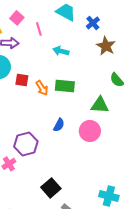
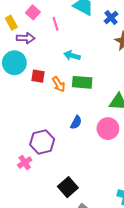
cyan arrow: (61, 51) -> (72, 56), moved

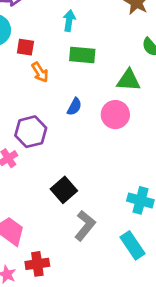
cyan arrow: (72, 56) -> (69, 21), turned 84
orange arrow: (59, 84) -> (40, 72), moved

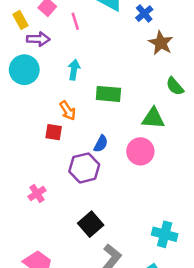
cyan arrow: (69, 21) -> (74, 70), moved
red square: (25, 47) -> (54, 132), moved
purple hexagon: (31, 132) -> (84, 168), moved

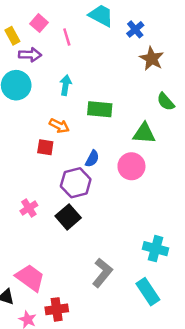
orange arrow: (68, 111) -> (59, 126), turned -30
black square: (91, 224) -> (68, 217), moved

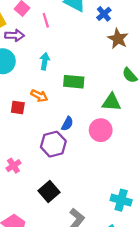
red square: (45, 147) -> (18, 108), moved
black square: (68, 217) -> (49, 191), moved

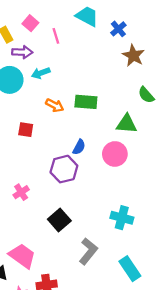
cyan arrow: (45, 61) -> (41, 73), moved, turned -119
orange arrow: (39, 96) -> (55, 105), moved
cyan cross: (121, 200) -> (122, 218), moved

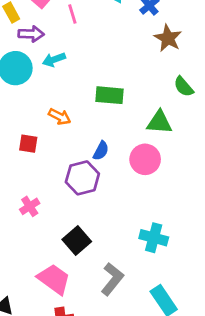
orange arrow: (55, 105) -> (60, 117), moved
red square: (26, 130) -> (28, 144), moved
pink trapezoid: (22, 256) -> (54, 279), moved

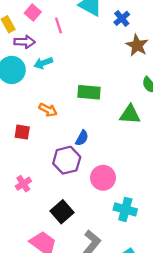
pink circle: (145, 159) -> (103, 178), moved

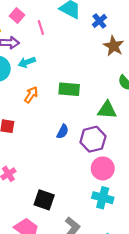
orange arrow: (48, 110) -> (31, 95), moved, turned -84
purple hexagon: (67, 160) -> (93, 139), moved
pink circle: (103, 178) -> (103, 168), moved
black square: (62, 212) -> (44, 200), turned -30

